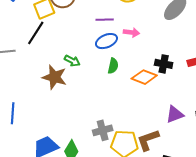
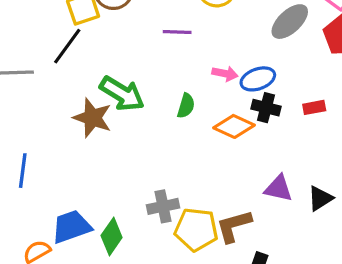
pink arrow: (131, 32) -> (225, 74), moved
blue ellipse: (106, 41) -> (258, 79), moved
green arrow: (72, 61) -> (122, 94), size x1.8
purple triangle: (175, 114) -> (278, 188), turned 30

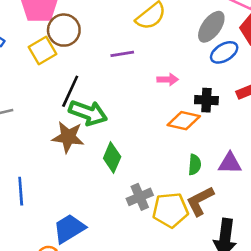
black line: (67, 46) -> (70, 91), moved
blue ellipse: (258, 79) -> (224, 52), moved
green semicircle: (186, 106) -> (195, 165), moved
green diamond: (112, 236) -> (112, 157), moved

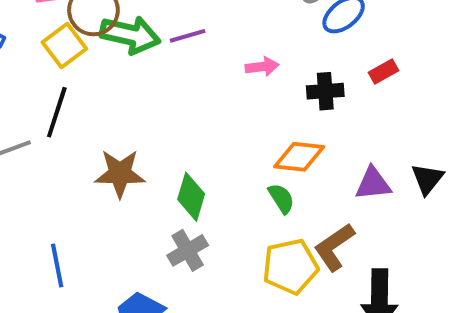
black line: (70, 91) -> (57, 112), moved
green arrow: (88, 113) -> (130, 35), moved
orange diamond: (184, 121) -> (299, 157), moved
green semicircle: (195, 165) -> (281, 198), moved, turned -30
gray cross: (140, 197) -> (188, 250), moved

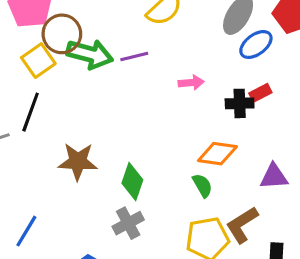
red rectangle: (383, 72) -> (260, 93), moved
blue line: (57, 265) -> (26, 231), turned 40

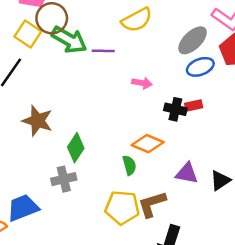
yellow square: (38, 61) -> (28, 34), turned -36

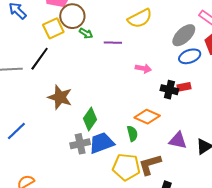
yellow square: (28, 34) -> (53, 28), turned 30
green arrow: (69, 40) -> (86, 33), size x0.5
blue trapezoid: (23, 208) -> (102, 143), moved

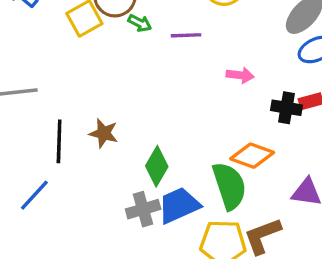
black line: (40, 59) -> (59, 141), moved, turned -30
brown star: (60, 97) -> (104, 133), size x0.7
green semicircle: (132, 134) -> (229, 186), size x1.8

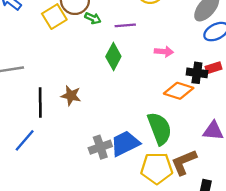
orange diamond: (252, 156) -> (179, 91), moved
green diamond: (157, 166) -> (113, 56), moved

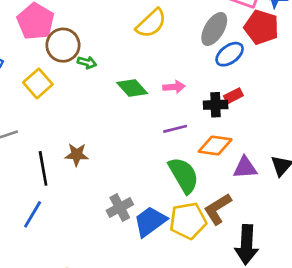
yellow square: (54, 17) -> (38, 83), moved
purple line: (125, 25) -> (175, 129), moved
green diamond: (113, 56) -> (132, 88), moved, turned -60
orange diamond: (179, 91) -> (215, 145), moved
blue trapezoid: (125, 143) -> (150, 221), moved

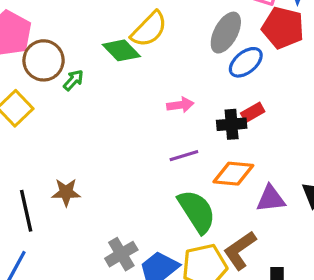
green arrow: (87, 62) -> (73, 80), turned -60
green diamond: (132, 88) -> (121, 50), moved

